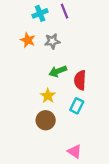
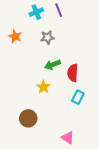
orange star: (28, 40) -> (15, 36), moved
cyan rectangle: (77, 106) -> (78, 97), moved
brown circle: (46, 120) -> (28, 118), moved

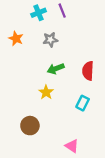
red semicircle: (73, 73) -> (88, 71), moved

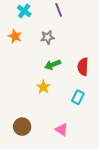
cyan cross: (39, 13) -> (24, 11), moved, turned -32
brown circle: (30, 126) -> (22, 127), moved
pink triangle: (72, 146) -> (62, 130), moved

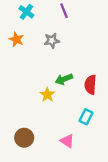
green arrow: (53, 65) -> (64, 79), moved
red semicircle: (83, 67) -> (90, 85), moved
cyan rectangle: (78, 97) -> (86, 117), moved

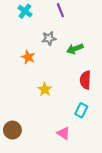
orange star: (16, 39) -> (28, 57), moved
green arrow: (64, 79) -> (75, 49), moved
brown circle: (24, 138) -> (12, 130), moved

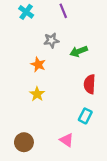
orange star: (28, 57) -> (38, 64), moved
yellow star: (45, 89) -> (37, 94), moved
brown circle: (12, 130) -> (24, 142), moved

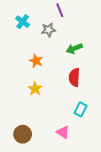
cyan cross: (26, 12) -> (23, 22), moved
gray star: (51, 40) -> (48, 30), moved
red semicircle: (90, 84) -> (74, 77), moved

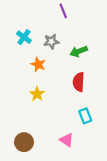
cyan cross: (23, 22) -> (24, 37), moved
gray star: (48, 30) -> (51, 41), moved
cyan rectangle: (80, 109) -> (85, 116), turned -48

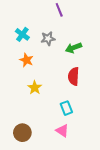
orange star: (38, 64) -> (26, 60), moved
cyan rectangle: (85, 116) -> (66, 108), moved

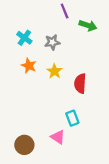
green arrow: (74, 48) -> (88, 25), moved, turned -140
yellow star: (35, 88) -> (54, 71), moved
pink triangle: (62, 131) -> (58, 137), moved

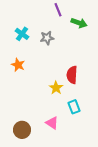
orange star: (29, 66) -> (18, 65), moved
yellow star: (54, 71) -> (56, 88), moved
cyan rectangle: (72, 118) -> (74, 107), moved

